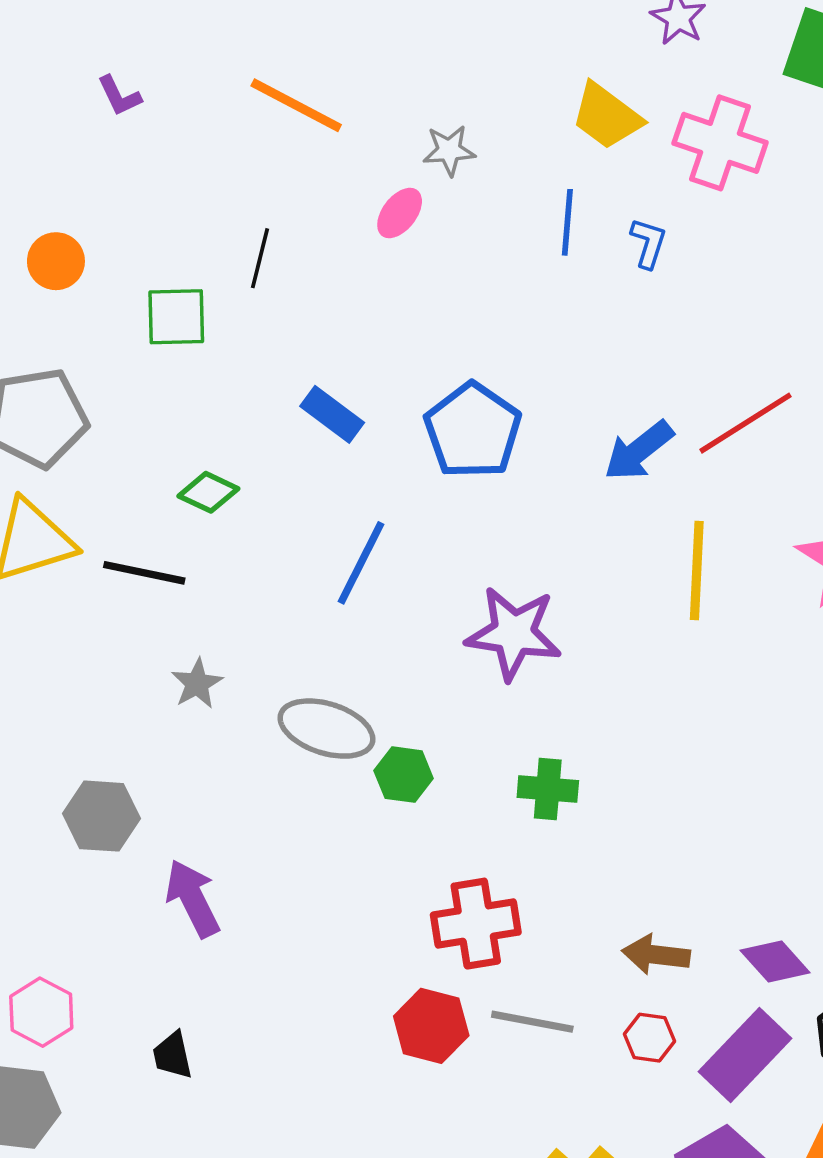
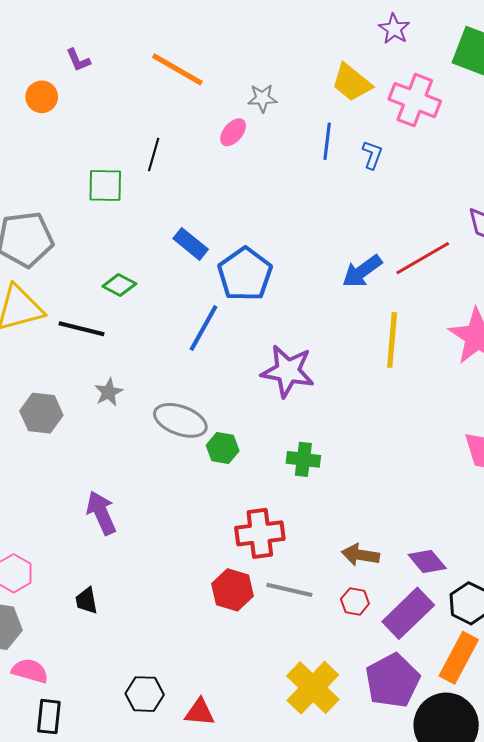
orange circle: (56, 261) -> (42, 97), moved
blue pentagon: (473, 431) -> (245, 274), moved
gray hexagon: (102, 816) -> (41, 413), moved

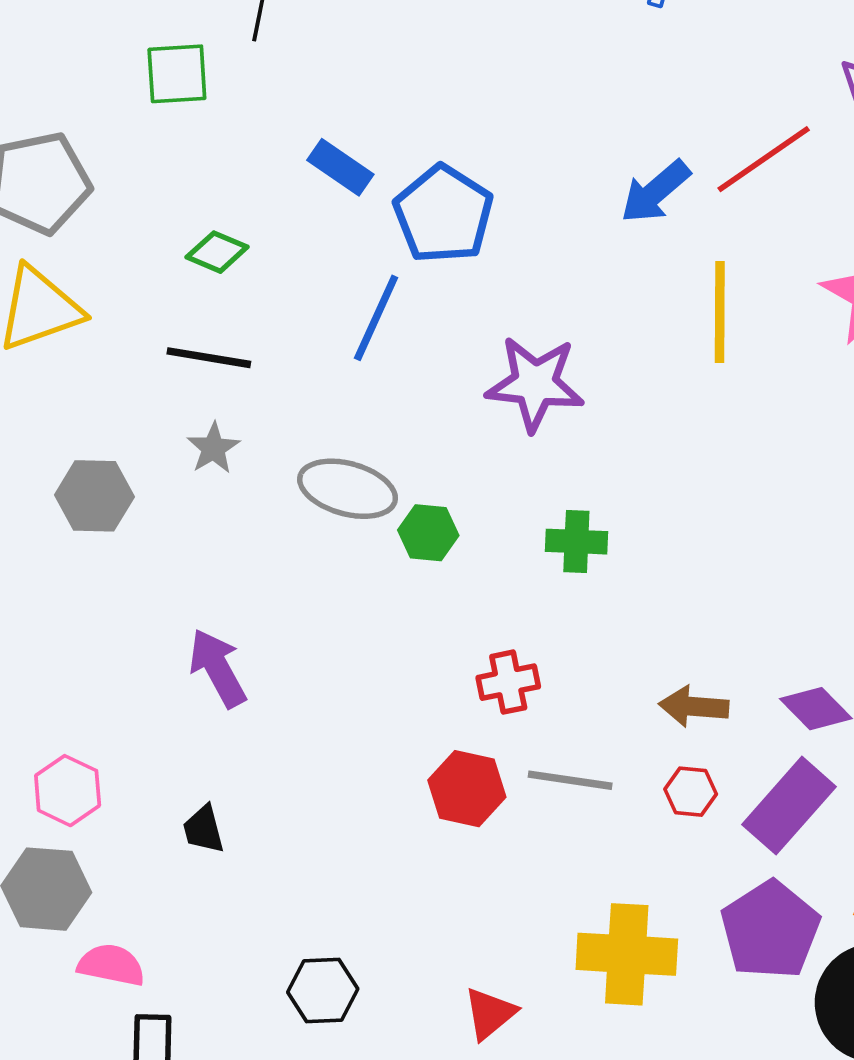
black line: (81, 329) -> (209, 358), moved
red cross: (260, 533) -> (508, 682), size x0.7
yellow cross: (313, 688) -> (627, 954), turned -36
red triangle: (200, 712) -> (490, 1014), moved, turned -40

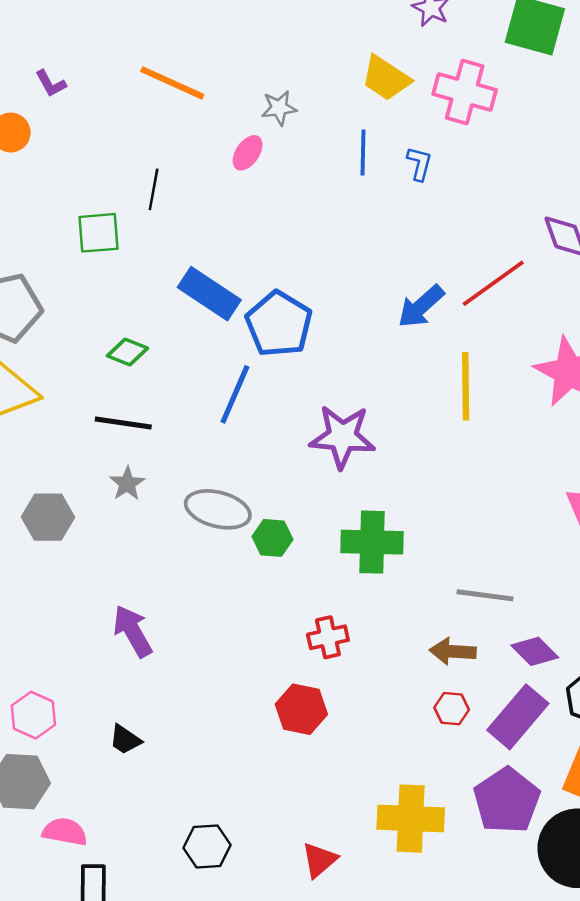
blue rectangle: (340, 167) -> (209, 294), size x1.4
green cross: (576, 542) -> (372, 542), size x1.5
gray line: (570, 780) -> (485, 595), moved
black trapezoid: (204, 829) -> (125, 740), turned -40

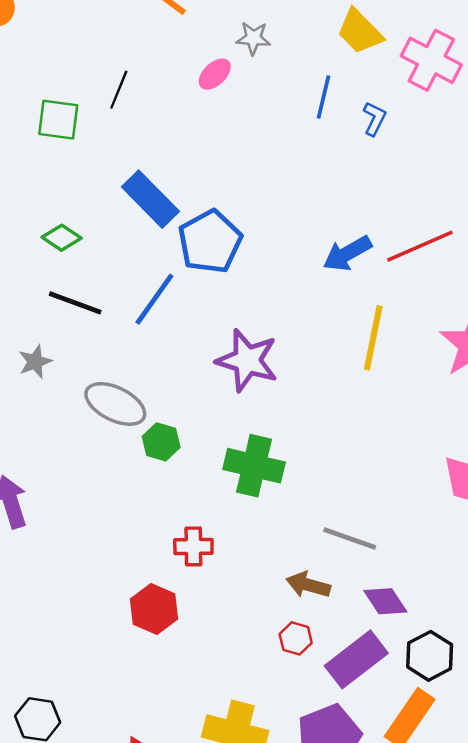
black line: (123, 423) -> (75, 303), moved

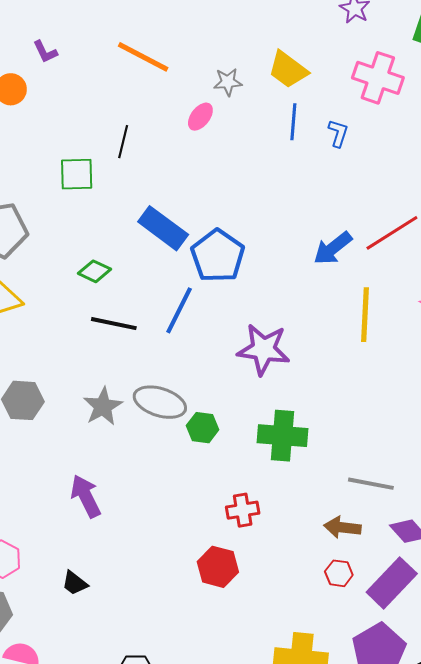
yellow trapezoid: (360, 32) -> (288, 70), moved
gray star: (35, 362) -> (103, 406), moved, size x1.4

